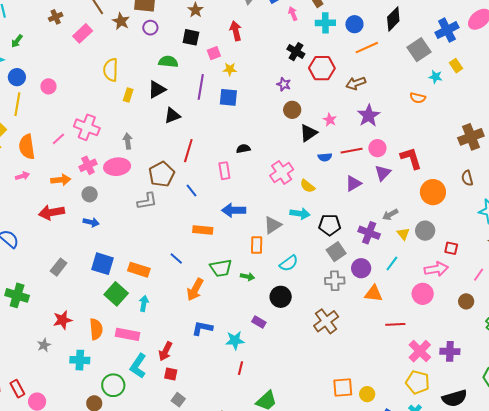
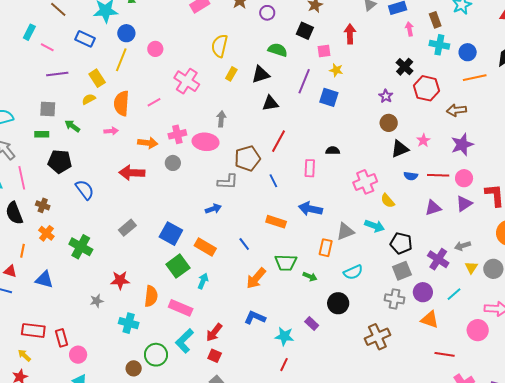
pink cross: (87, 127) -> (187, 81), moved
blue arrow: (91, 222) -> (213, 209), moved, turned -42

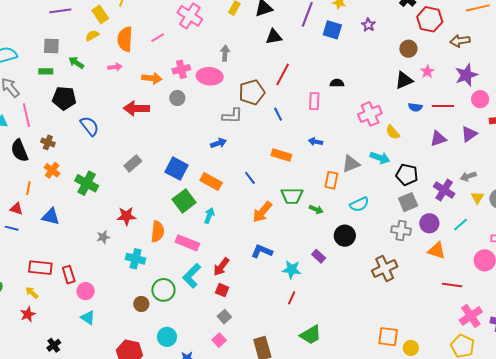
purple star: (386, 96) -> (368, 25), moved
brown circle: (389, 123) -> (408, 49), moved
pink circle: (464, 178) -> (480, 99), moved
blue arrow: (310, 209) -> (316, 142), size x0.6

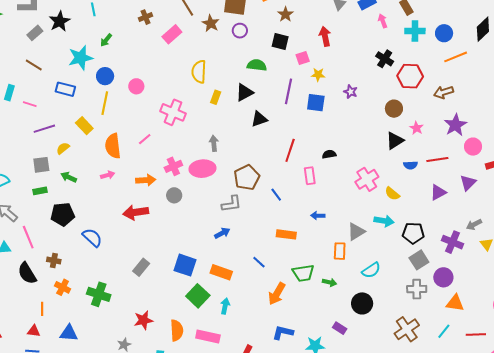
yellow semicircle: (92, 36) -> (63, 148), moved
red line: (283, 74) -> (290, 150), moved
cyan line: (460, 225) -> (444, 331), moved

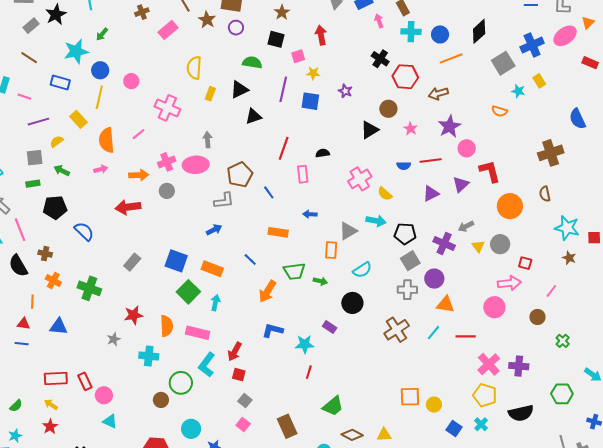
black triangle: (395, 141) -> (370, 130), moved

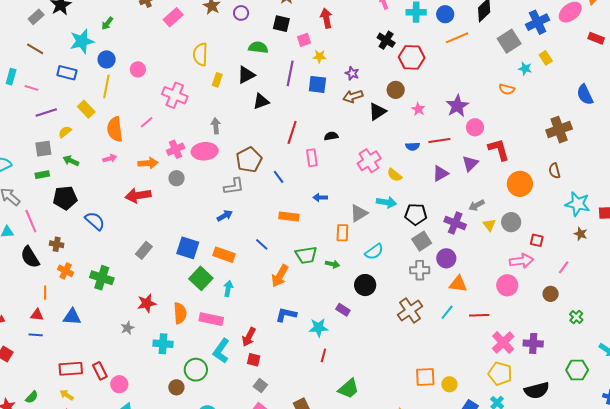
brown arrow: (438, 94) -> (353, 96), moved

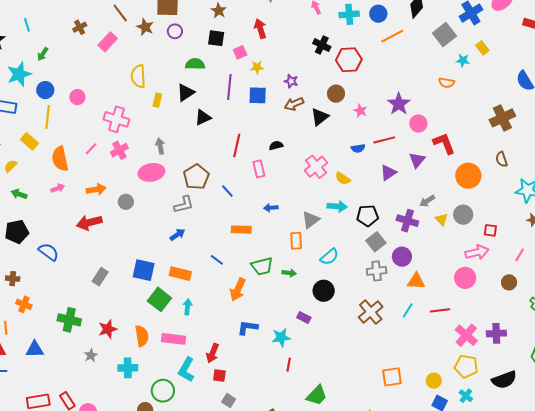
pink cross: (176, 149) -> (119, 150), moved
green cross: (102, 278) -> (69, 320), moved
yellow circle: (449, 384) -> (434, 381), moved

